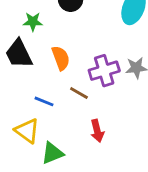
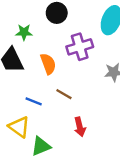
purple cross: (104, 71) -> (80, 47), moved

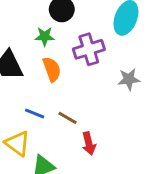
green star: (24, 32) -> (45, 36), moved
brown line: (64, 94) -> (67, 118), moved

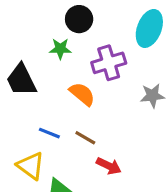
orange semicircle: (52, 69) -> (82, 94), moved, turned -30
red arrow: (89, 143) -> (109, 166), turned -50

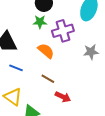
green star: (60, 49) -> (40, 22), moved
blue line: (49, 133) -> (16, 68), moved

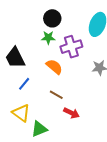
blue line: (16, 68) -> (24, 84), turned -72

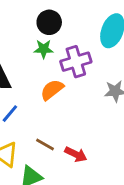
orange semicircle: (54, 67) -> (52, 90), turned -78
brown line: (56, 95) -> (45, 144), moved

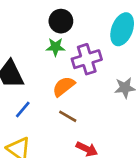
brown line: (45, 144) -> (68, 116), moved

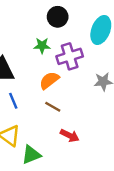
black circle: (61, 21) -> (58, 17), moved
blue line: (23, 110) -> (13, 101), turned -63

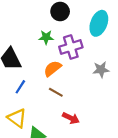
blue line: (13, 101) -> (20, 87), turned 56

